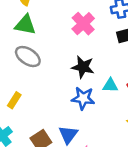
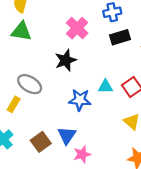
gray ellipse: (28, 57) -> (30, 84), moved
black star: (83, 67) -> (66, 60), moved, turned -30

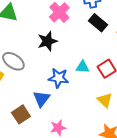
black rectangle: (120, 37) -> (98, 23), turned 54
blue triangle: (67, 135) -> (41, 99), moved

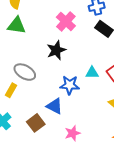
blue triangle: (41, 99) -> (55, 106), turned -36

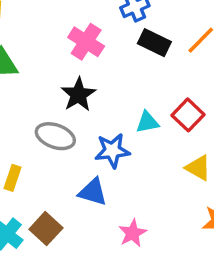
gray ellipse: (25, 72) -> (55, 136), moved
brown square: (36, 123) -> (46, 229), moved

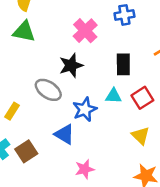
black rectangle: (154, 43) -> (123, 64), moved, turned 50
blue star: (112, 151) -> (85, 109), turned -30

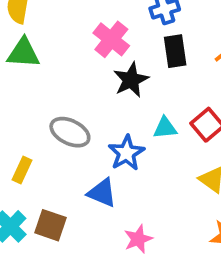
black rectangle: (123, 64) -> (175, 51), moved
black star: (71, 65) -> (131, 80), moved
brown square: (26, 151) -> (51, 225), turned -30

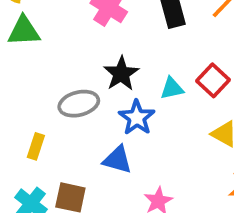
black star: (131, 80) -> (121, 74), moved
gray ellipse: (70, 132) -> (79, 104), turned -33

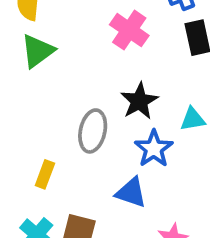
green triangle: (24, 31) -> (38, 51), turned -36
gray ellipse: (79, 104) -> (93, 131), turned -66

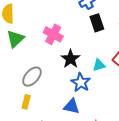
pink cross: (129, 30) -> (53, 34), moved
gray ellipse: (93, 131) -> (32, 77), moved, turned 35

